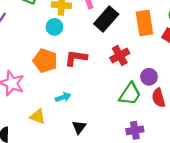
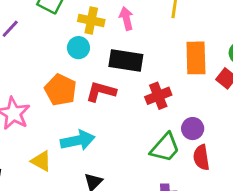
black rectangle: (106, 19) -> (126, 61), moved, turned 50
cyan arrow: (63, 97) -> (78, 140), size x1.6

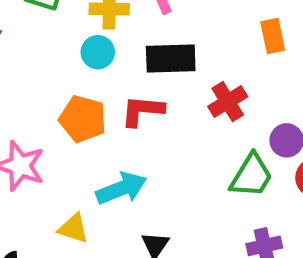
orange rectangle: (196, 58) -> (273, 36), size x0.7

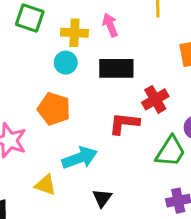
red L-shape: (142, 111) -> (124, 123), moved

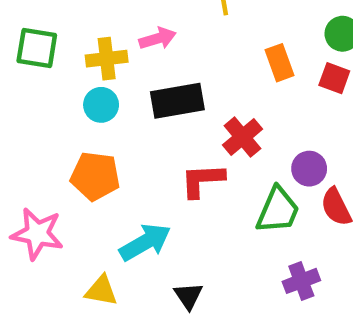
pink arrow: (110, 25) -> (158, 38), turned 105

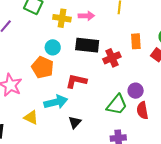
cyan circle: (101, 105) -> (53, 47), moved
red cross: (243, 137) -> (112, 58), moved
red L-shape: (202, 180) -> (76, 81), moved
black triangle: (188, 296) -> (75, 122), moved

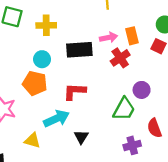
pink arrow: (86, 16) -> (109, 38), moved
red cross: (112, 58) -> (120, 58), moved
red semicircle: (142, 110) -> (154, 128), moved

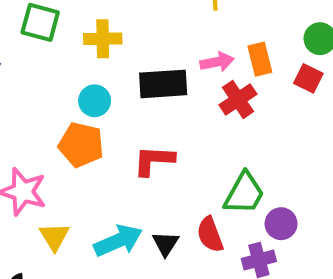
purple circle: (142, 90) -> (281, 224), moved
cyan arrow: (56, 119) -> (118, 241), moved
red semicircle: (154, 128) -> (210, 235), moved
yellow triangle: (32, 140) -> (54, 237), moved, turned 42

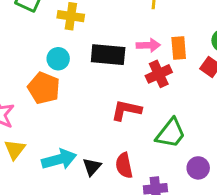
red L-shape: (154, 160) -> (126, 110), moved
green trapezoid: (244, 193) -> (171, 133), moved
purple circle: (281, 224) -> (198, 168), moved

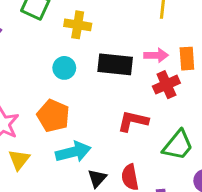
orange pentagon: (44, 88) -> (53, 116), moved
cyan arrow: (59, 159) -> (73, 152), moved

